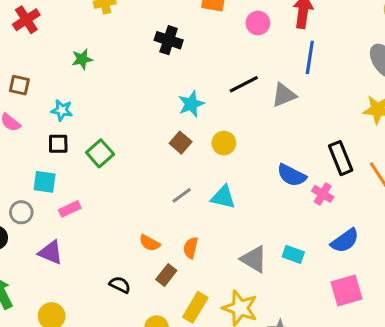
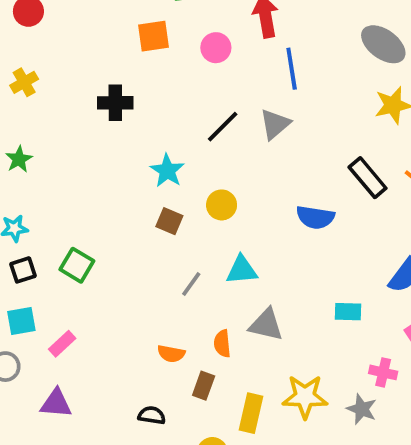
pink cross: (323, 194) -> (383, 372), moved
gray triangle: (254, 259) -> (266, 325), moved

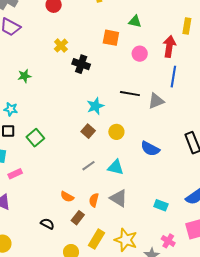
yellow cross: (24, 82) -> (61, 46), moved, turned -32
black line: (223, 127) -> (130, 94), turned 36
blue semicircle: (315, 217) -> (150, 149), moved

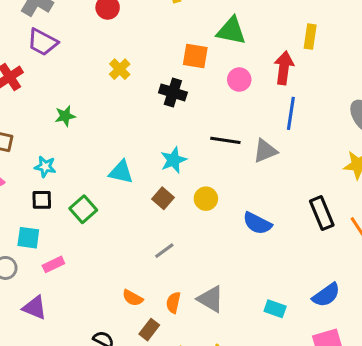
green triangle: (135, 21) -> (231, 31), size x1.5
black cross: (81, 64) -> (173, 92), moved
cyan triangle: (116, 167) -> (121, 172), moved

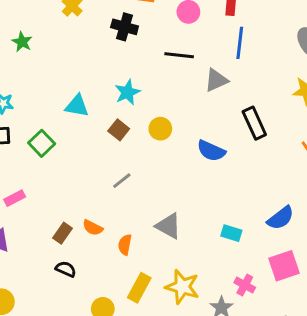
green star: (65, 116) -> (22, 42), moved, turned -30
black line: (225, 140) -> (179, 55), moved
black rectangle: (322, 213) -> (254, 123), moved
orange semicircle: (173, 303) -> (125, 245), moved
brown rectangle: (149, 330) -> (62, 233), moved

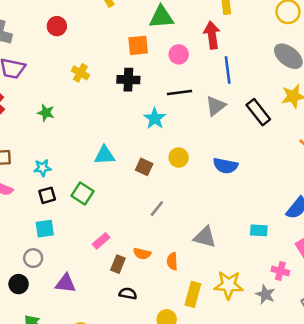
cyan star: (127, 92) -> (155, 118), moved
black rectangle: (254, 123) -> (258, 112), moved
pink rectangle: (15, 198) -> (101, 241), moved

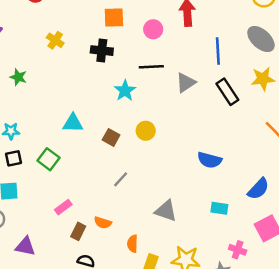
blue line: (228, 70) -> (218, 51), moved
blue semicircle: (225, 166) -> (209, 160), moved
orange semicircle: (172, 261) -> (132, 244), moved

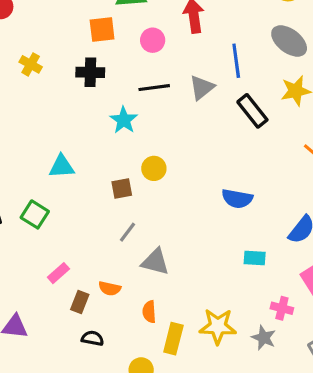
gray triangle: (186, 83) -> (202, 88), moved
brown square: (111, 137) -> (122, 189), moved, turned -35
gray triangle: (166, 211) -> (155, 262), moved

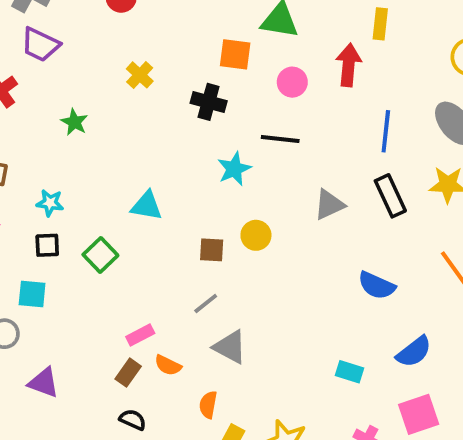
gray triangle: (202, 88) -> (329, 205), moved
blue semicircle: (237, 199) -> (377, 285), moved
pink rectangle: (58, 273) -> (140, 335), moved

